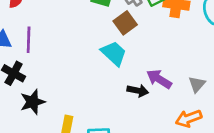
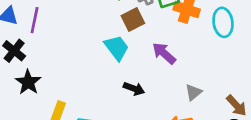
purple arrow: (159, 79) -> (164, 53), moved
black star: (33, 102) -> (28, 82), turned -30

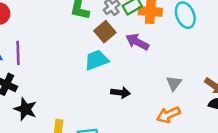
cyan trapezoid: (117, 48) -> (96, 60), turned -60
purple arrow: (164, 53) -> (137, 42), moved

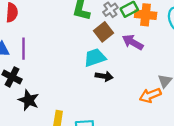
black arrow: (120, 93) -> (104, 76), moved
orange arrow: (168, 115) -> (150, 95), moved

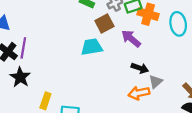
purple line: (24, 49) -> (23, 48), moved
black arrow: (104, 76) -> (140, 68), moved

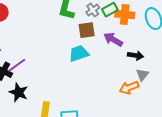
brown square: (104, 24) -> (87, 30), turned 30
purple line: (23, 48) -> (17, 65), turned 54
black arrow: (140, 68) -> (136, 55), moved

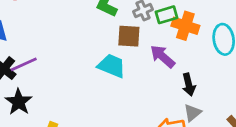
cyan trapezoid: (79, 53) -> (112, 66), turned 30
black arrow: (136, 55) -> (189, 85), turned 56

